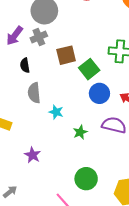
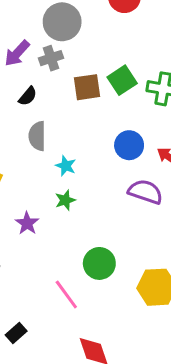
black semicircle: (25, 65) -> (28, 96), turned -136
green square: (89, 69) -> (122, 80), moved
green star: (80, 132) -> (65, 200), moved

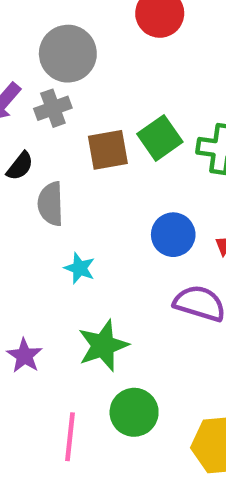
gray semicircle: (37, 136) -> (51, 204), moved
green star: (65, 200) -> (103, 346), moved, size x1.6
pink line: (66, 295) -> (70, 437), moved, turned 44

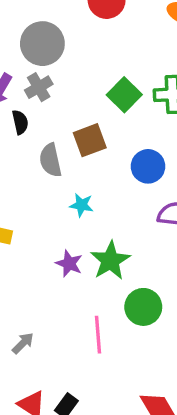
brown square: (108, 150) -> (90, 140), moved
black semicircle: (20, 166) -> (20, 122), moved, turned -40
purple star: (24, 356) -> (69, 264), moved

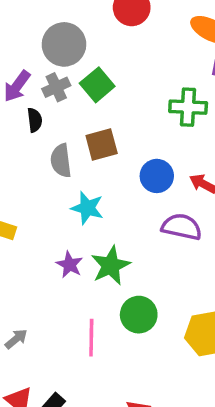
green square: (124, 95) -> (97, 85), moved
cyan star: (82, 205) -> (87, 208), size x1.4

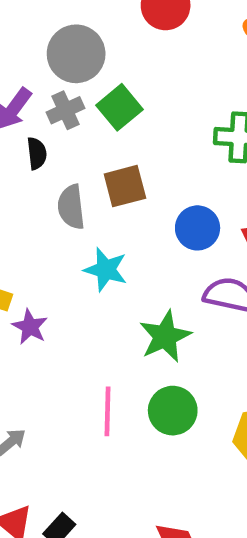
purple star: (70, 265) -> (30, 327), moved
green star: (111, 266) -> (165, 336), moved
pink line: (91, 338) -> (107, 411), moved

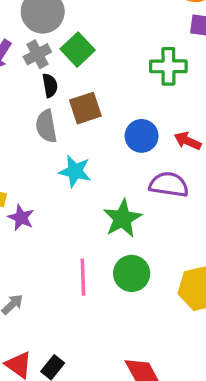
black semicircle: (37, 153) -> (50, 85), moved

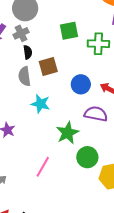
green square: (78, 50) -> (69, 31), moved, turned 30
green circle: (132, 273) -> (87, 157), moved
pink line: (83, 277) -> (43, 167), turned 30

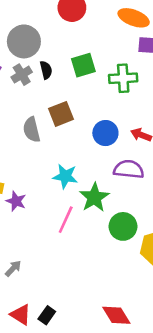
black semicircle: (28, 52) -> (46, 70), moved
cyan star: (40, 104) -> (65, 176), moved
pink line: (43, 167) -> (66, 220), moved

